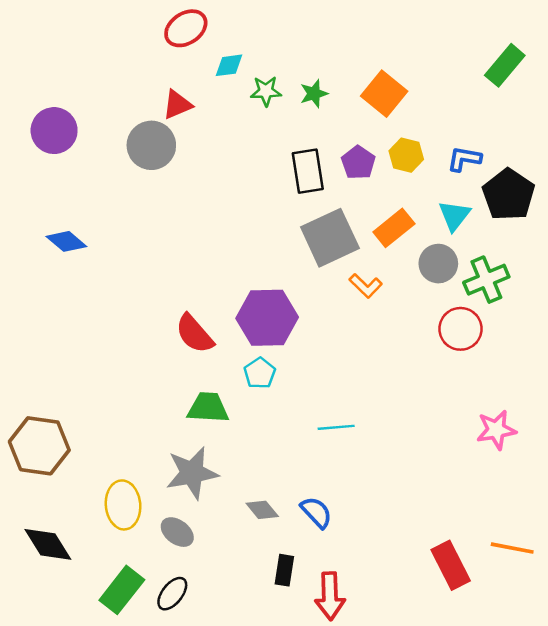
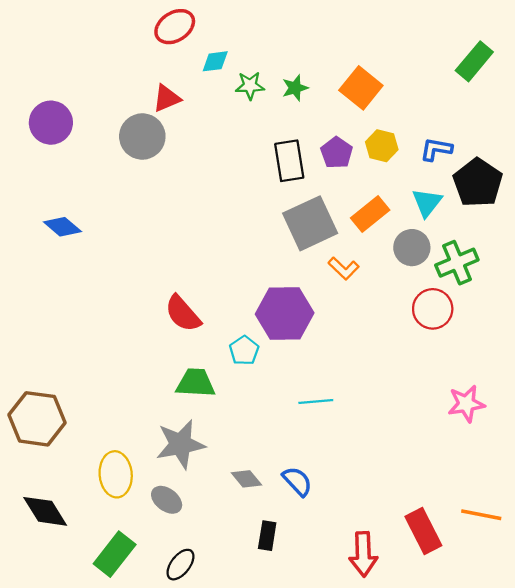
purple hexagon: (267, 318) -> (285, 314), moved
black ellipse: (172, 594) -> (180, 565), moved
red arrow: (330, 596) -> (363, 554), moved

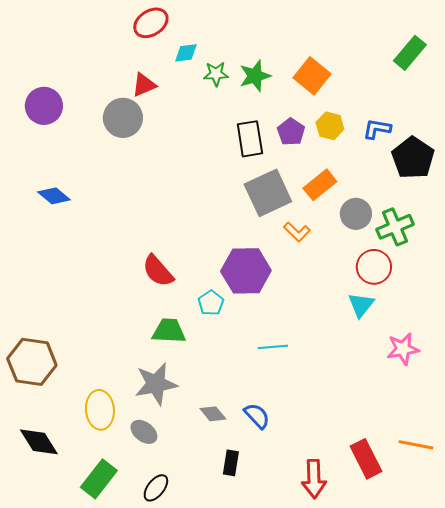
green star: (295, 88) -> (255, 76), size x1.4
cyan triangle: (427, 202) -> (361, 305), moved

